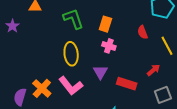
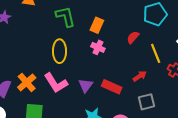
red semicircle: (143, 32) -> (133, 37), turned 56
purple triangle: (100, 72) -> (86, 86), moved

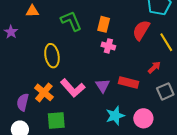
red semicircle: (133, 37) -> (141, 30), size x1.5
yellow ellipse: (60, 51) -> (52, 56), moved

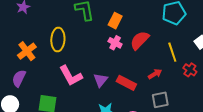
red semicircle: (141, 30) -> (140, 40), moved
orange cross: (44, 92) -> (27, 51), moved

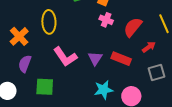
red semicircle: (140, 40) -> (133, 27), moved
purple semicircle: (19, 78) -> (25, 64), moved

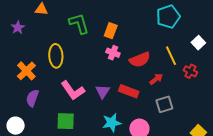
red semicircle: (133, 27) -> (140, 60), turned -150
green square: (45, 87) -> (66, 121), moved

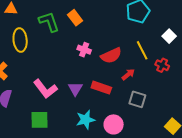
orange rectangle: (111, 31) -> (75, 18), moved, turned -56
yellow ellipse: (56, 56) -> (20, 40), moved
gray square: (164, 104) -> (137, 99), turned 36

